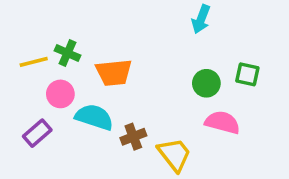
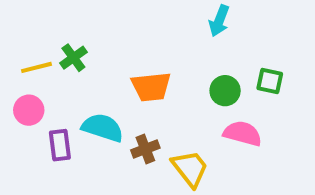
green cross: (67, 53) -> (73, 58), turned 30
orange trapezoid: (114, 73) -> (151, 87), moved
pink circle: (60, 94) -> (29, 110), moved
purple rectangle: (37, 133) -> (60, 145), moved, turned -56

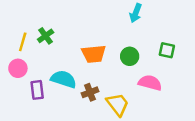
yellow line: (37, 67) -> (23, 42), turned -60
green circle: (225, 91) -> (130, 56), moved

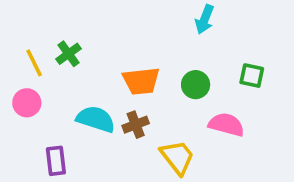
yellow line: (23, 42) -> (34, 63), turned -42
purple rectangle: (37, 90) -> (56, 161), moved
brown cross: (90, 92) -> (136, 125), moved

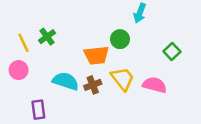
green square: (252, 76) -> (172, 51), turned 35
green circle: (196, 85) -> (120, 39), moved
yellow trapezoid: (177, 157) -> (122, 79), moved

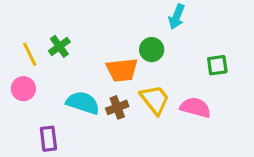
green square: (172, 51) -> (217, 65), turned 35

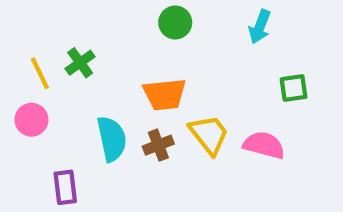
cyan arrow: (177, 17) -> (260, 27), moved
green circle: (152, 50) -> (175, 23), moved
cyan semicircle: (83, 103) -> (112, 139), turned 60

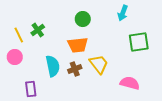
green circle: (175, 23) -> (83, 19), moved
green square: (294, 88) -> (139, 42), size x1.5
pink semicircle: (264, 145) -> (130, 83), moved

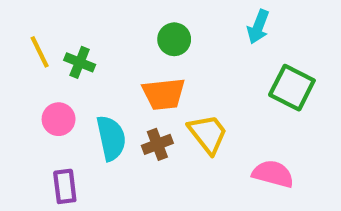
green cross: (38, 30) -> (80, 62), turned -32
yellow line: (19, 35) -> (40, 52), moved
green square: (139, 42) -> (292, 88), turned 35
pink circle: (15, 57) -> (59, 119), moved

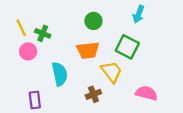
green square: (292, 88) -> (127, 47), moved
pink circle: (59, 119) -> (28, 51), moved
brown cross: (157, 144) -> (93, 94), moved

